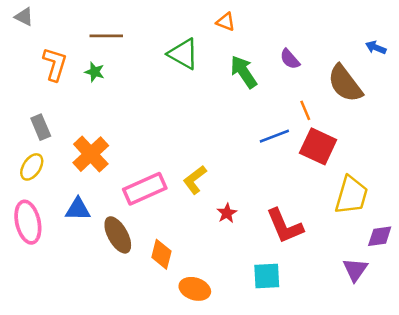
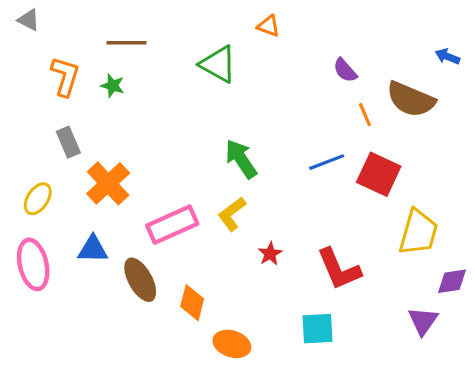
green arrow: (244, 72) -> (241, 159), moved
brown semicircle: (345, 83) -> (411, 99), turned -30
orange line: (305, 110) -> (365, 115), moved
gray rectangle: (41, 127) -> (68, 142), moved

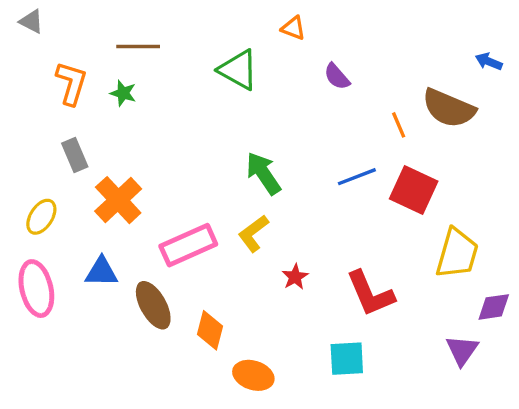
purple semicircle: (345, 70) -> (337, 77), moved

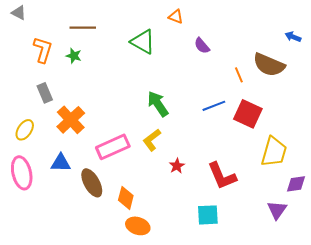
orange ellipse: (253, 375) -> (138, 226), moved

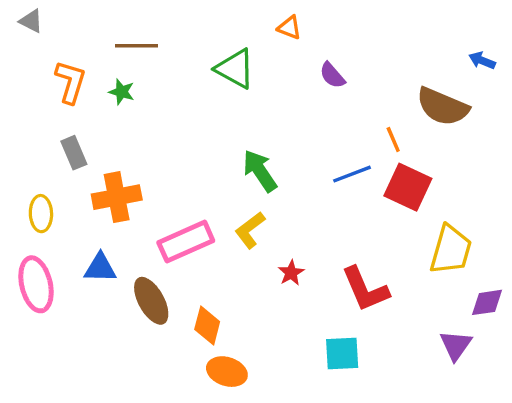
orange line: (239, 75) -> (393, 140), moved
orange cross: (71, 120) -> (117, 197), turned 32
yellow ellipse: (25, 130) -> (41, 214), turned -35

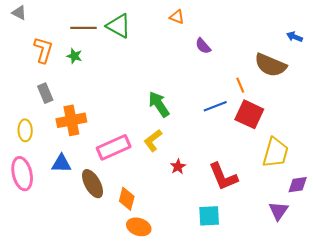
green triangle: (235, 69) -> (119, 26), moved

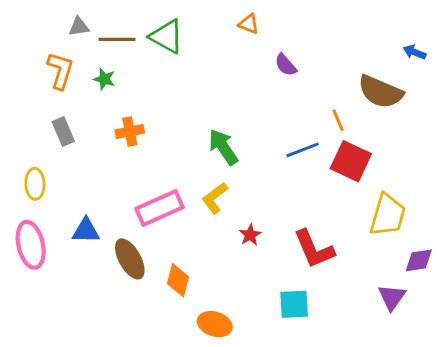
gray triangle: (19, 13) -> (79, 27), moved, turned -35
orange cross: (71, 120) -> (130, 131), moved, size x0.7
orange ellipse: (139, 227) -> (215, 324), moved

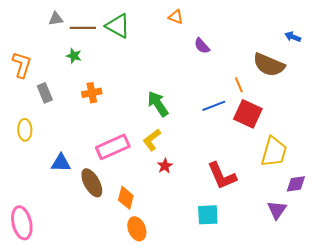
orange L-shape: (60, 71) -> (22, 65), moved
red star: (250, 235) -> (165, 166), moved
pink ellipse: (31, 245) -> (22, 223), moved
orange ellipse: (215, 324) -> (137, 229), moved, turned 50

